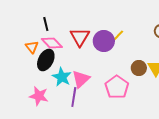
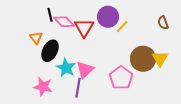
purple circle: (104, 41) -> (108, 17), moved
pink diamond: (52, 43) -> (64, 22), moved
brown circle: (139, 68) -> (143, 59), size x1.6

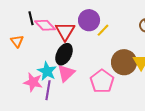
black ellipse: (50, 51) -> (64, 54), moved
pink star: (43, 87) -> (33, 82), moved
purple line: (78, 88) -> (48, 90), moved

